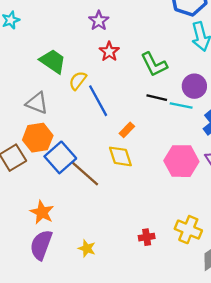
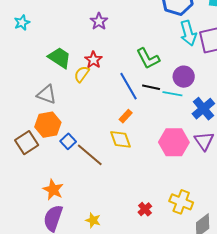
red star: (109, 52) -> (93, 60), moved
blue line: (98, 101) -> (129, 86), moved
blue square: (60, 157) -> (68, 141), size x0.6
red cross: (147, 237) -> (145, 209), turned -32

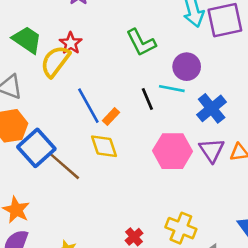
yellow semicircle: (82, 74) -> (55, 61), size x1.5
blue line: (129, 86) -> (88, 106), moved
black line: (151, 87) -> (147, 99), moved, turned 54
blue square: (68, 141) -> (36, 148), size x1.8

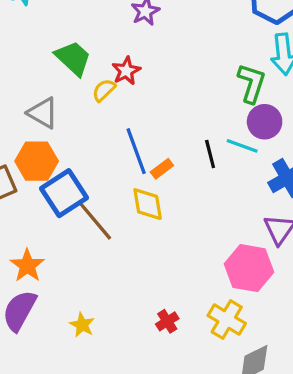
green L-shape: (141, 43) -> (252, 83), moved, turned -144
yellow semicircle: (55, 61) -> (104, 90), size x0.6
pink hexagon: (173, 151) -> (249, 268), moved

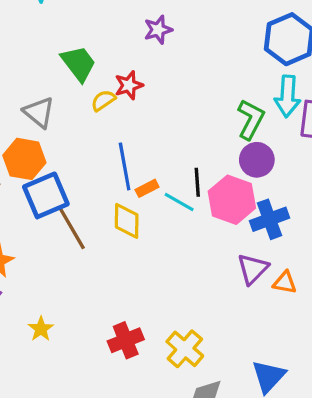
cyan line: (242, 146) -> (179, 202), moved
pink hexagon: (249, 268) -> (232, 200), moved
red cross: (167, 321) -> (126, 340), size x1.5

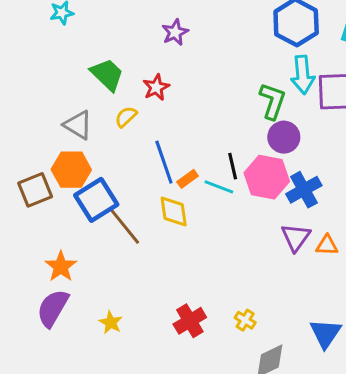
yellow semicircle: (103, 100) -> (126, 117), moved
yellow cross: (185, 349) -> (245, 320), size x0.6

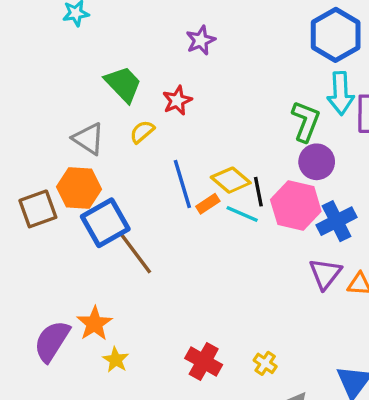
yellow diamond: (174, 212) -> (231, 180), moved, turned -44
orange star: (61, 266) -> (94, 324), moved
red cross: (190, 321) -> (204, 361), turned -32

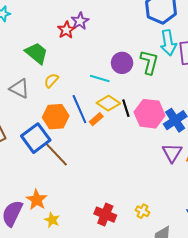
red star: (177, 101) -> (66, 30), moved
purple circle: (317, 162) -> (122, 63), moved
orange hexagon: (79, 188) -> (56, 117), moved
cyan line: (242, 214) -> (100, 78), moved

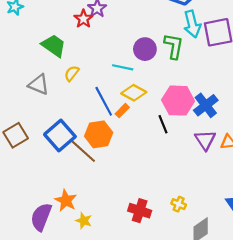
black line: (126, 108) -> (163, 124), moved
orange hexagon: (56, 117) -> (99, 134), moved

